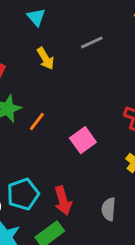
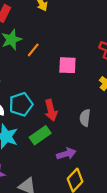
pink square: (83, 140) -> (67, 65), turned 36

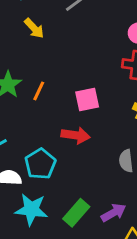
red arrow: (51, 110) -> (76, 135), moved, turned -54
green rectangle: (40, 135) -> (76, 213), moved

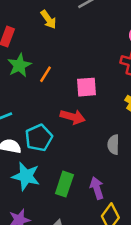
green rectangle: (76, 213) -> (64, 184), turned -30
purple arrow: (114, 213) -> (97, 188), turned -85

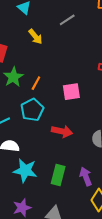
red arrow: (73, 117) -> (62, 131), moved
cyan pentagon: (39, 138) -> (32, 110), moved

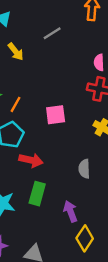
red arrow: (62, 131) -> (31, 160), moved
green rectangle: (58, 175) -> (37, 194), moved

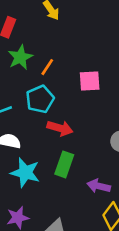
purple arrow: (70, 211) -> (99, 186), turned -60

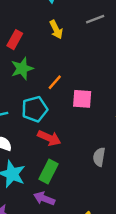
orange line: (47, 67) -> (55, 82), moved
purple arrow: (99, 186) -> (44, 199), moved

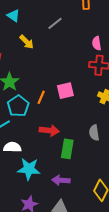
orange line: (55, 82) -> (41, 97), moved
cyan pentagon: (35, 109) -> (18, 106), moved
green rectangle: (49, 172) -> (67, 149), moved

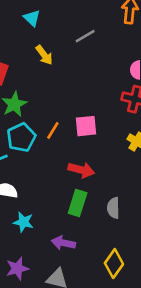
red arrow: (49, 130) -> (81, 170), moved
gray semicircle: (94, 133) -> (113, 208), moved
cyan star: (29, 169) -> (23, 222), size x0.7

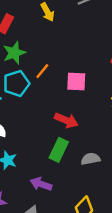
orange line: (53, 130) -> (42, 71), moved
gray semicircle: (113, 208) -> (91, 159), turned 72

